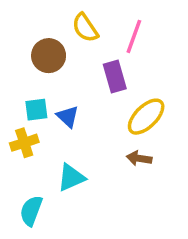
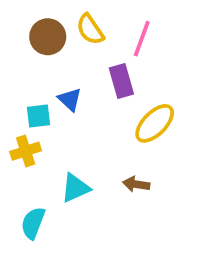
brown circle: (49, 56) -> (48, 37), moved
blue triangle: (68, 117) -> (70, 99), moved
brown arrow: (139, 158) -> (136, 184), moved

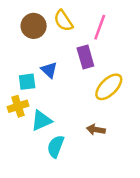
cyan triangle: (75, 188) -> (41, 121), moved
cyan semicircle: (33, 223) -> (56, 146), moved

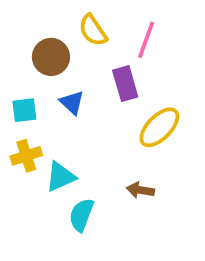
brown circle: (34, 26) -> (51, 57), moved
cyan square: (27, 82) -> (24, 110), moved

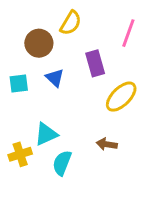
yellow semicircle: (93, 30) -> (71, 23), turned -115
pink line: (146, 40) -> (128, 33), moved
yellow cross: (26, 156) -> (20, 154), moved

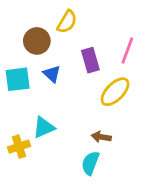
pink line: (128, 33) -> (127, 51), moved
cyan square: (19, 84) -> (18, 79), size x1.4
cyan semicircle: (62, 163) -> (90, 163), moved

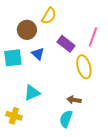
purple rectangle: (90, 60) -> (66, 44), turned -36
yellow ellipse: (115, 92) -> (84, 67), turned -60
yellow cross: (19, 147) -> (14, 116), moved, turned 35

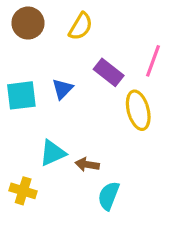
brown circle: (27, 30) -> (28, 23), moved
blue triangle: (38, 54) -> (63, 89), turned 32
brown arrow: (74, 100) -> (87, 165), moved

